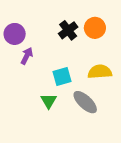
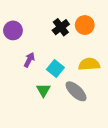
purple arrow: (27, 56) -> (29, 60), moved
cyan square: (62, 77) -> (55, 69), turned -35

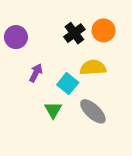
yellow semicircle: (89, 64) -> (93, 68), moved

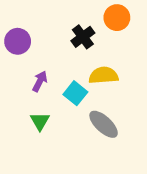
orange circle: (104, 30) -> (117, 18), moved
green triangle: (53, 110) -> (40, 121), moved

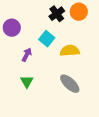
black cross: (83, 37) -> (57, 14), moved
cyan square: (75, 93) -> (47, 39), moved

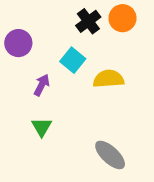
gray ellipse: (70, 84) -> (110, 155), moved

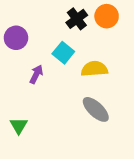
green triangle: (42, 127) -> (19, 126), moved
gray ellipse: (110, 155) -> (96, 109), moved

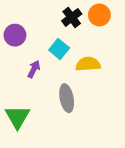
gray ellipse: (96, 109) -> (67, 98), moved, turned 36
green triangle: (19, 126) -> (17, 117), size x1.5

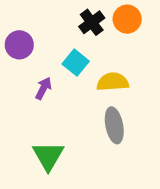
gray ellipse: (67, 98) -> (114, 125), moved
green triangle: (17, 117) -> (48, 156), moved

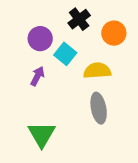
orange circle: (127, 19) -> (114, 33), moved
purple circle: (19, 45) -> (40, 39), moved

